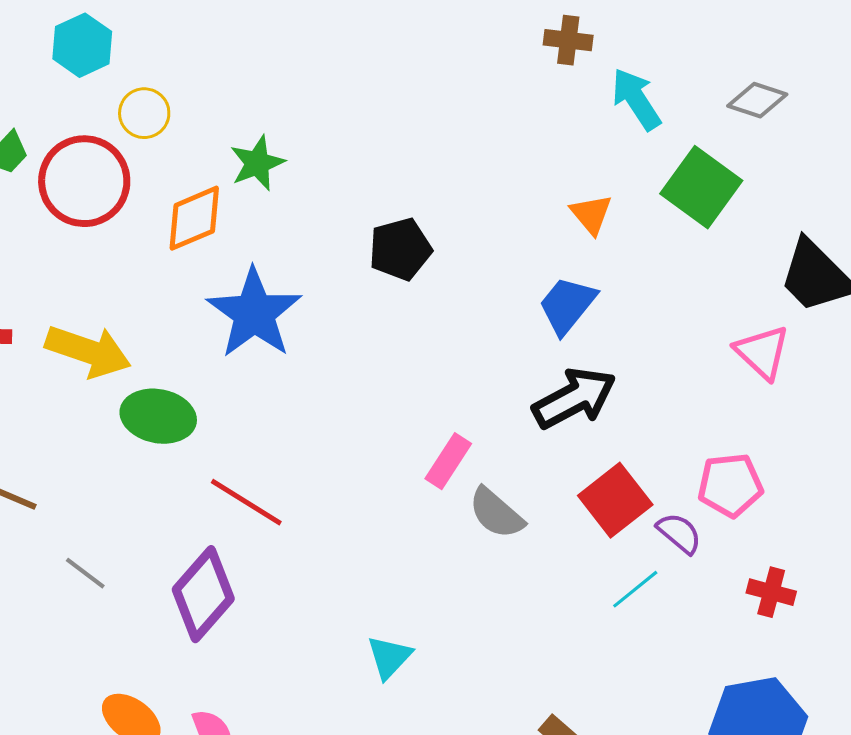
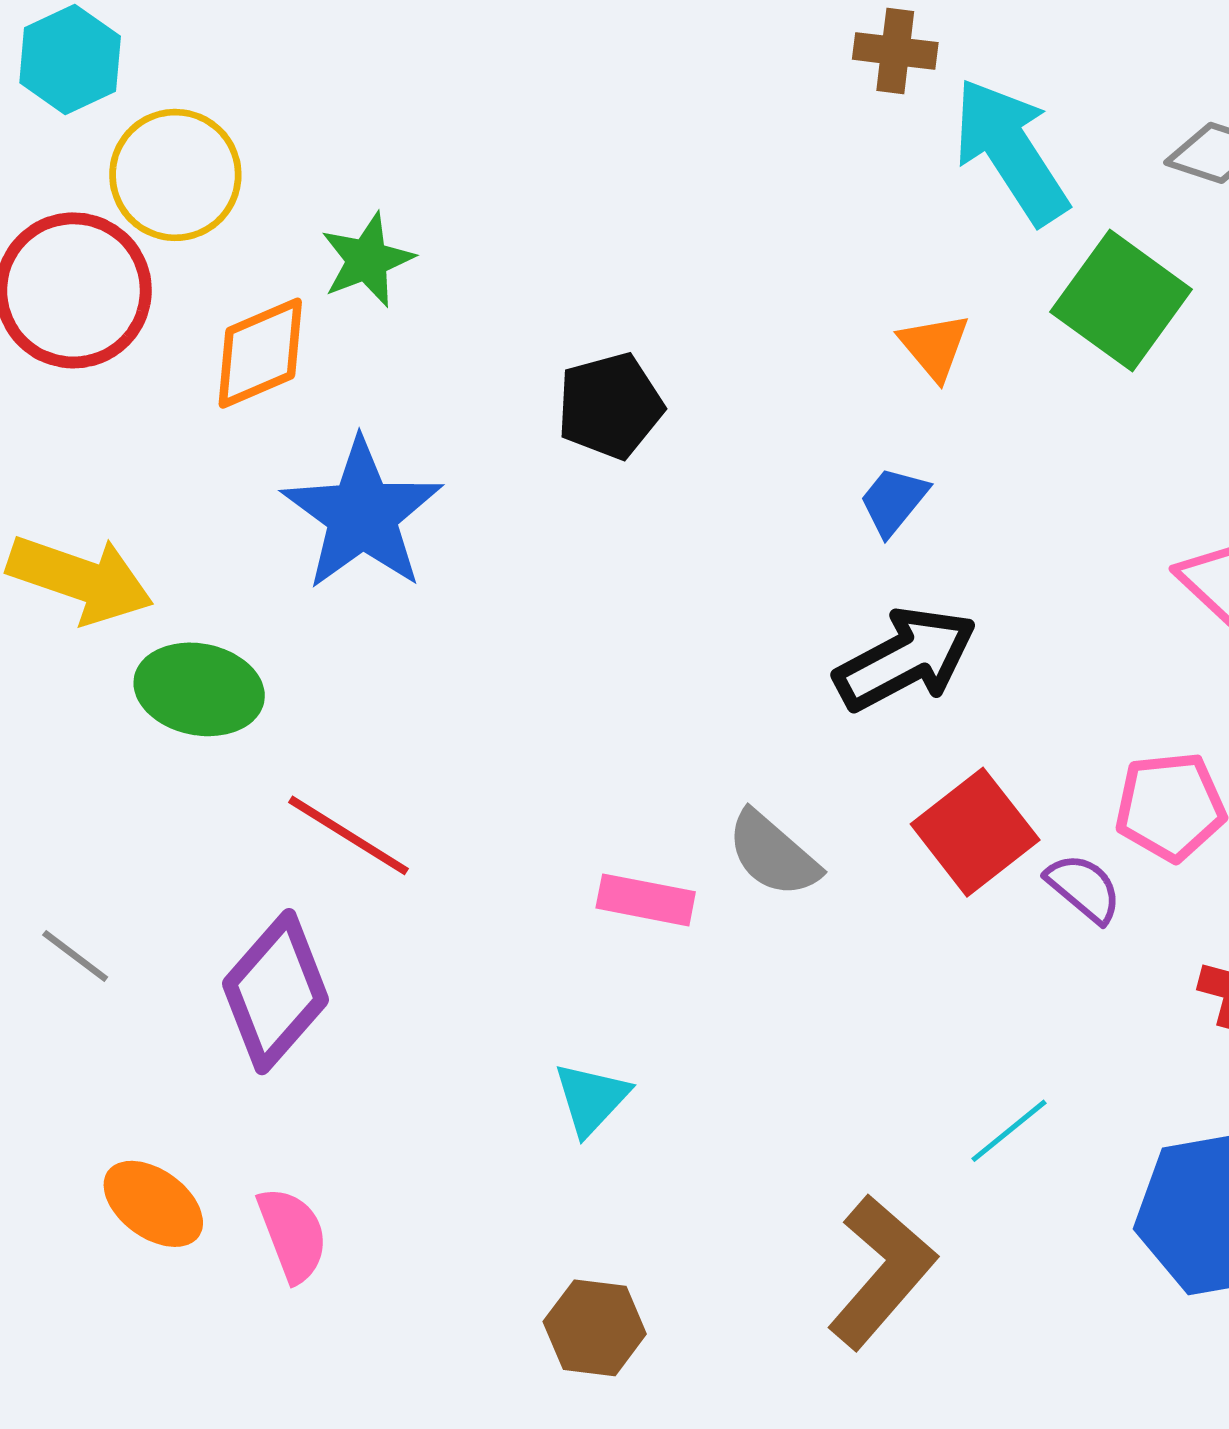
cyan arrow: (636, 99) -> (1011, 151), size x1.4
yellow circle: (144, 113) -> (175, 175), size x1.5
blue trapezoid: (567, 305) -> (894, 501), size x0.7
pink rectangle: (448, 461) -> (646, 900), moved, turned 68
cyan line: (635, 589) -> (1009, 1131), moved

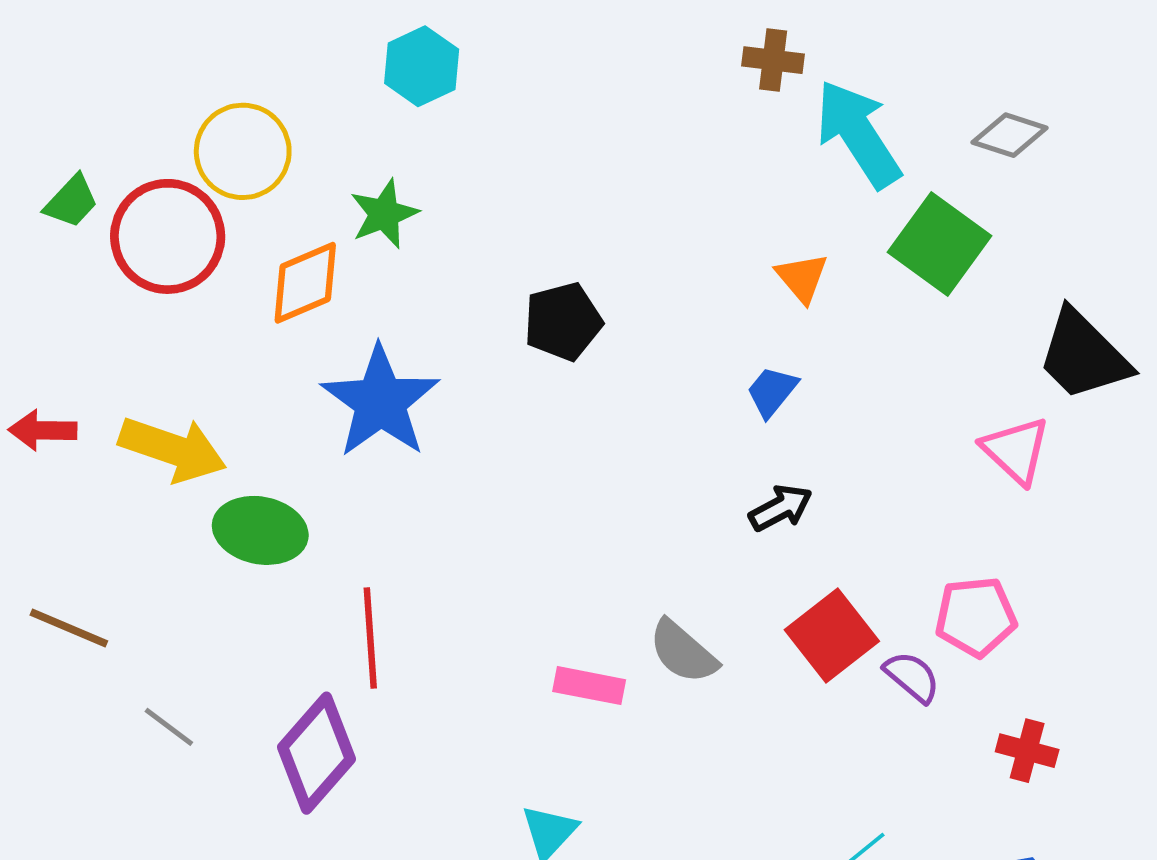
cyan hexagon: (70, 59) -> (422, 66), moved
black arrow: (905, 659) -> (781, 508), size x0.6
red line: (349, 835) -> (370, 638), turned 54

